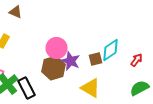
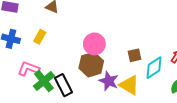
cyan diamond: (110, 50) -> (154, 68), moved
purple star: (70, 61) -> (109, 81), moved

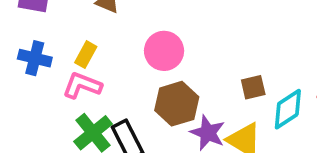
pink circle: (94, 44) -> (164, 51), moved
pink L-shape: (28, 69) -> (82, 85), moved

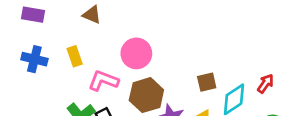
yellow rectangle: (86, 55) -> (75, 56), turned -48
pink L-shape: (82, 85) -> (103, 81), moved

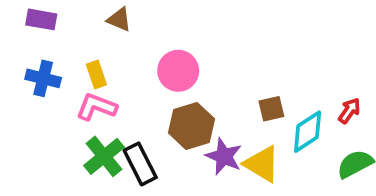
pink L-shape: (103, 81) -> (96, 107), moved

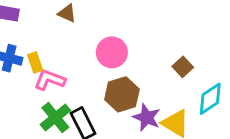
yellow rectangle: (96, 75) -> (35, 63), moved
brown square: (271, 109) -> (183, 67), moved, turned -30

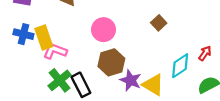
yellow rectangle: (35, 63) -> (44, 38), size x1.5
brown square: (183, 67) -> (159, 23), moved

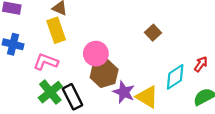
pink circle: (104, 30) -> (96, 54), moved
yellow rectangle: (44, 38) -> (56, 30), moved

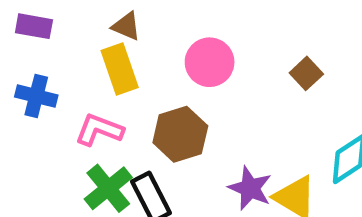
pink circle: (96, 54) -> (210, 62), moved
brown hexagon: (104, 73) -> (180, 134), moved

